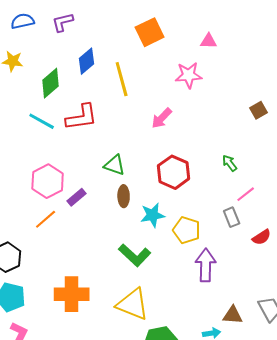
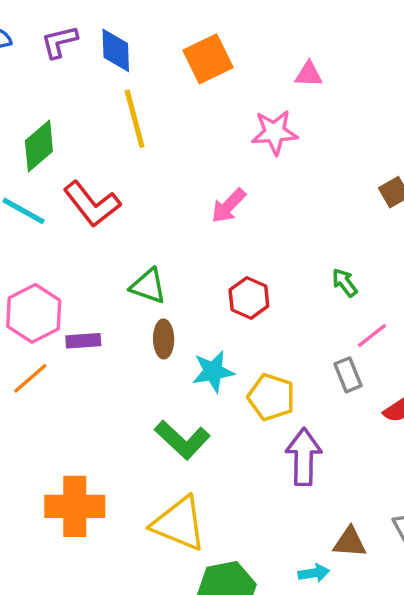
blue diamond: (87, 61) -> (116, 50), moved, turned -52
yellow line: (122, 79) -> (135, 119), moved
red L-shape: (82, 117) -> (92, 204), turned 60
red hexagon: (174, 172) -> (249, 298), size x0.7
purple rectangle: (77, 197) -> (83, 341), turned 36

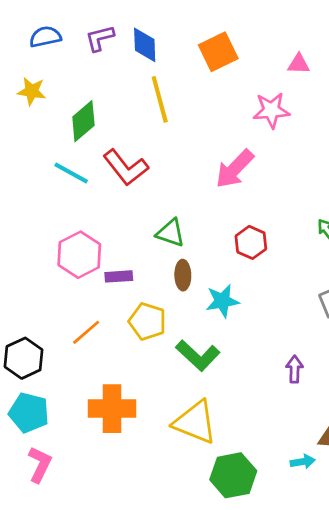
pink arrow: (228, 206) -> (235, 169), size x1.4
orange line: (30, 378) -> (86, 332), moved
yellow pentagon: (271, 397) -> (147, 321), moved
purple arrow: (304, 457) -> (295, 369), size x0.6

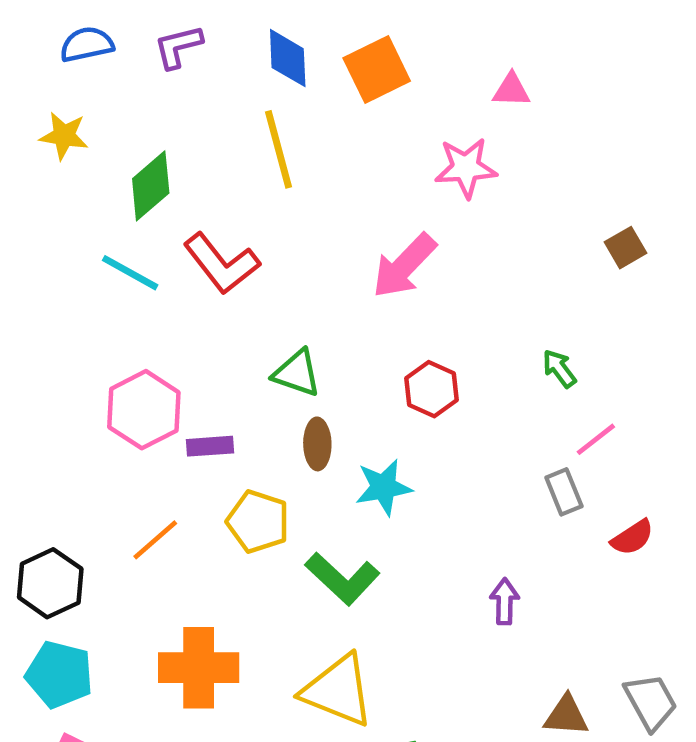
blue diamond: (145, 45) -> (288, 58), moved

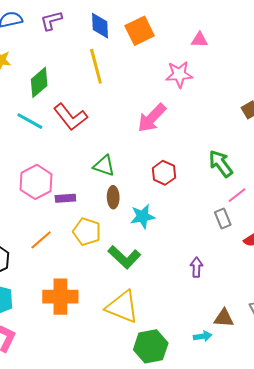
green arrow: (559, 369) -> (221, 164), size x1.6

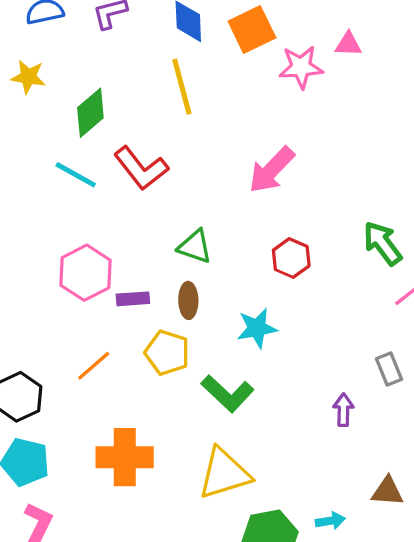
pink star: (179, 74) -> (301, 67), moved
brown ellipse: (113, 197) -> (188, 300), moved
gray rectangle: (223, 219) -> (389, 369), moved
yellow triangle: (122, 307) -> (224, 473), turned -39
cyan arrow: (202, 336) -> (330, 521), moved

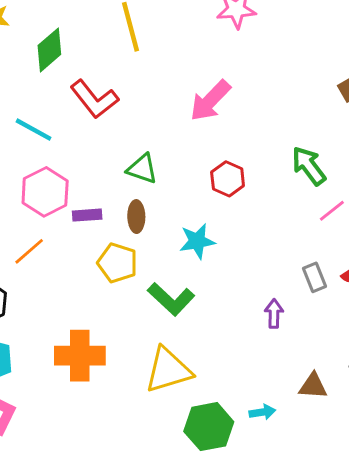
cyan line: (76, 175) -> (33, 130), moved
orange line: (94, 366) -> (29, 251), moved

